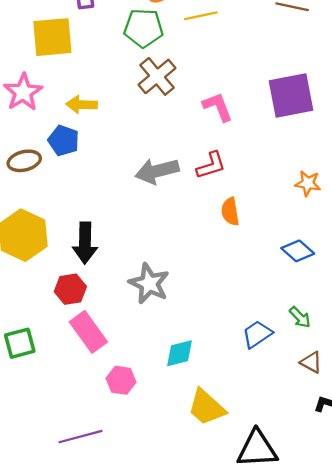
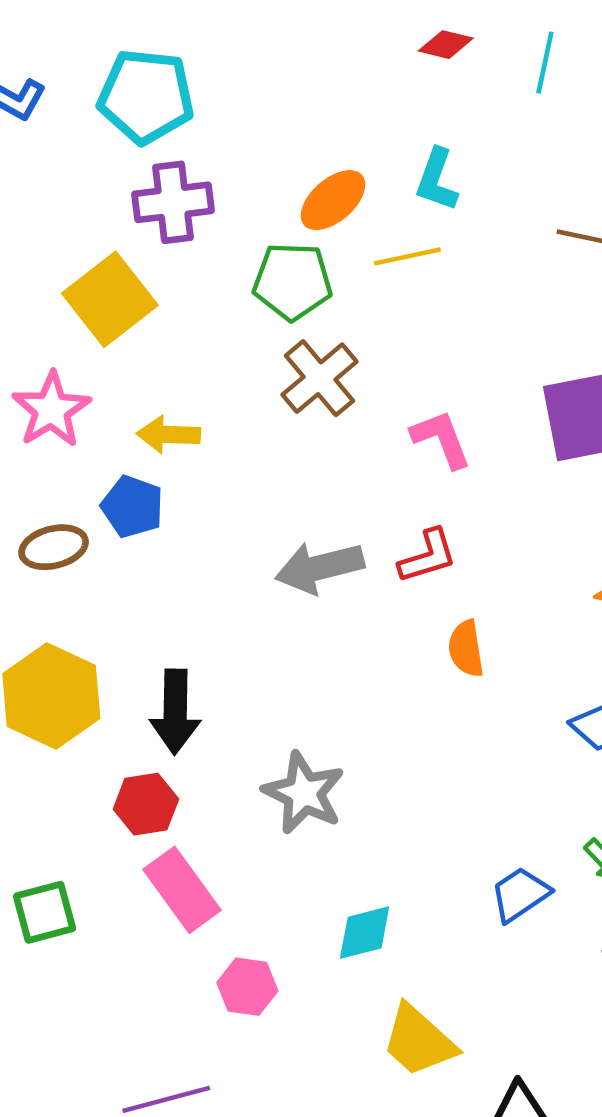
yellow square: (52, 37) -> (110, 299), turned -33

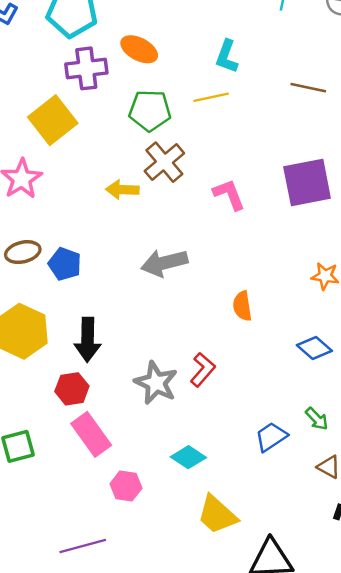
orange ellipse: (333, 200) -> (139, 49), moved, turned 69
yellow arrow: (168, 434) -> (122, 190), moved
blue pentagon: (132, 507) -> (65, 264), moved
red L-shape: (428, 556) -> (203, 370), moved, turned -32
cyan diamond: (365, 933) -> (188, 457), turned 48

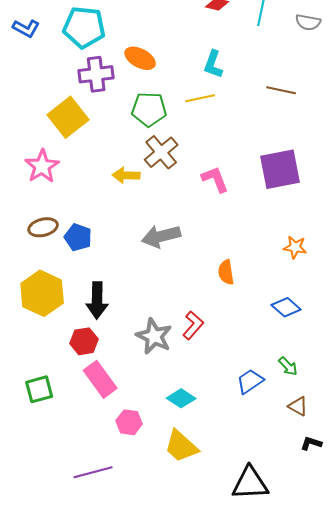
yellow trapezoid: (217, 515) -> (181, 446), moved

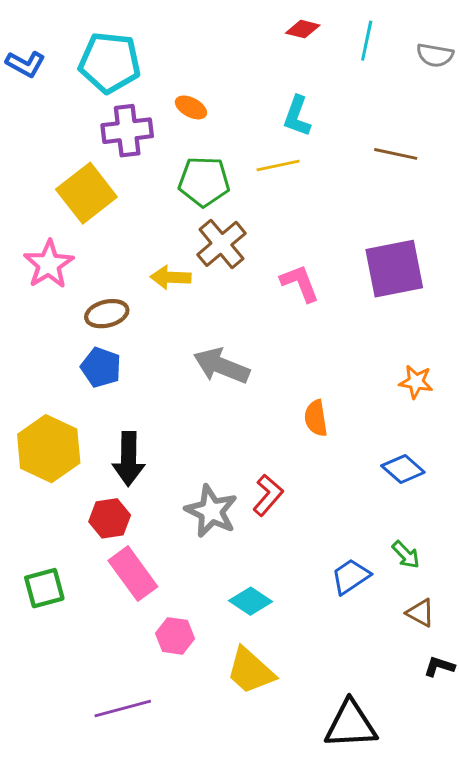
orange ellipse: (140, 58) -> (191, 107), size x0.7
brown ellipse: (43, 227) -> (107, 314), moved
gray arrow: (161, 236) -> (221, 366), turned 36

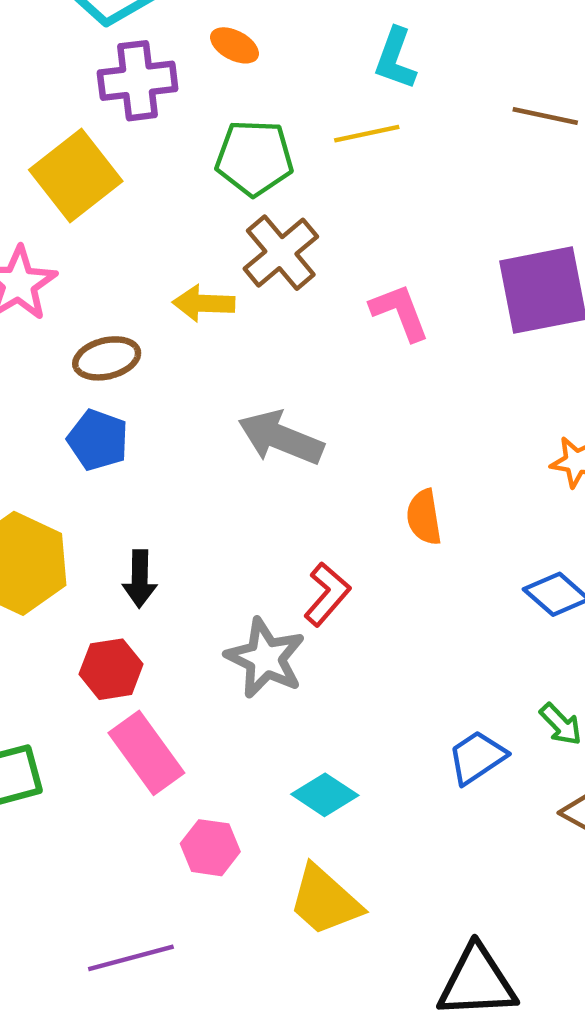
black arrow: (129, 459) -> (140, 579), size x0.7
red L-shape: (268, 495) -> (327, 594), moved

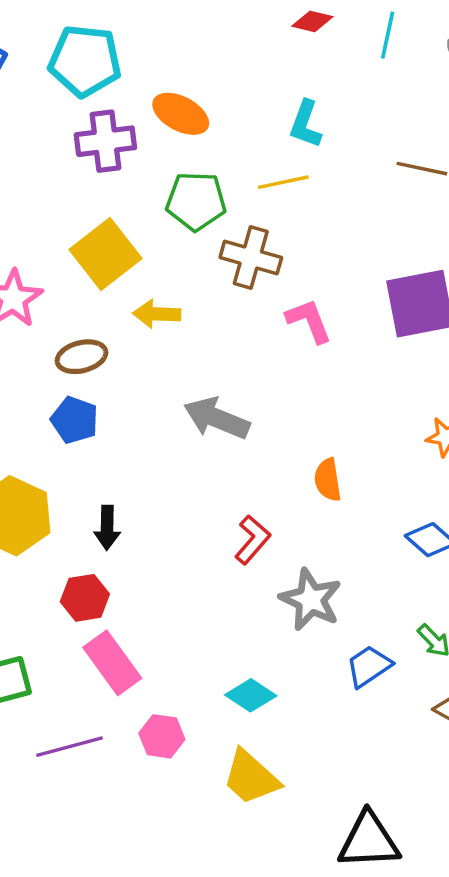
orange ellipse: (234, 45) -> (181, 114), size x1.5
yellow square: (76, 175) -> (105, 254), moved
brown cross: (281, 253) -> (251, 257), moved, turned -34
gray star: (265, 658) -> (311, 600), moved
purple line: (131, 958) -> (70, 747), moved

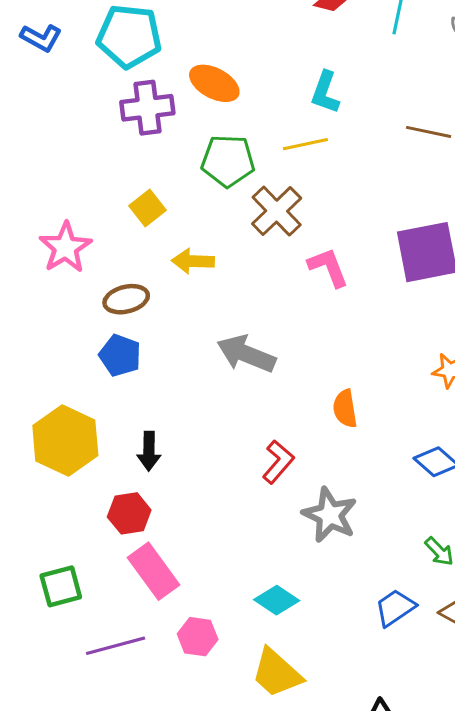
yellow square: (105, 254) -> (147, 208), size x0.6
brown cross: (251, 257) -> (277, 211), turned 30
blue trapezoid: (369, 666) -> (395, 608), moved

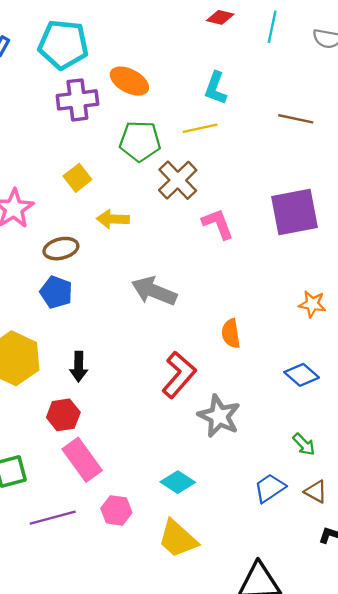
red L-shape: (278, 462) -> (179, 375), size x1.4

